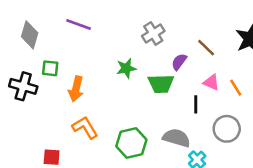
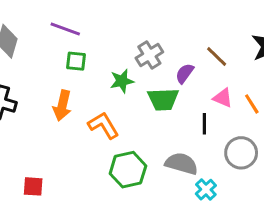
gray cross: (153, 33) -> (149, 55), moved
green square: (50, 68) -> (76, 61), moved
orange L-shape: (85, 128) -> (104, 125), moved

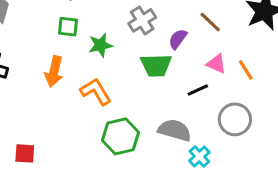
green star: (122, 81) -> (100, 45), moved
black line: (204, 124) -> (198, 90), turned 65

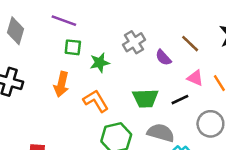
purple semicircle: (178, 39) -> (163, 58), turned -78
green trapezoid: (156, 65) -> (145, 98), moved

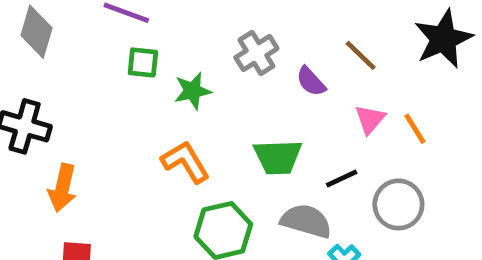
pink triangle: (195, 78) -> (370, 119), turned 48
orange arrow: (61, 84) -> (62, 188), moved
black line: (180, 100) -> (342, 178), moved

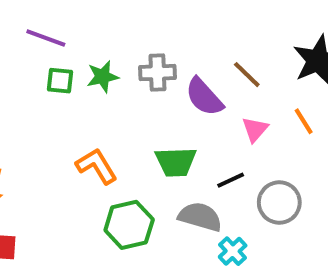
gray cross: (256, 53) -> (157, 73), turned 30
purple semicircle: (311, 81) -> (204, 97), size x1.5
green star: (193, 91) -> (103, 77), moved
orange line: (415, 129) -> (304, 121), moved

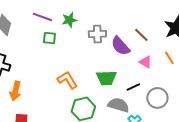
green star: (103, 77) -> (69, 20), moved
pink triangle: (255, 129) -> (145, 62), turned -40

